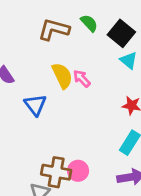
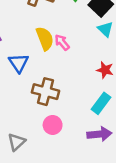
brown cross: (56, 172) -> (46, 92), moved

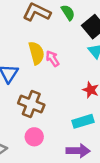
cyan rectangle: (101, 103) -> (83, 121), turned 30

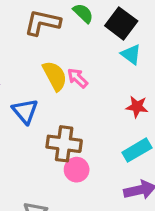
pink circle: (34, 137) -> (77, 170), moved

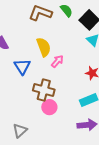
pink arrow: (78, 78) -> (57, 61), moved, turned 80

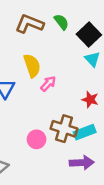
brown cross: (44, 90) -> (64, 129), moved

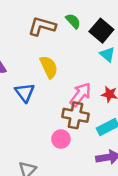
pink arrow: (48, 84) -> (80, 94), moved, size x1.5
brown cross: (64, 129) -> (75, 115), moved

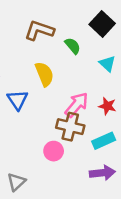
green semicircle: (73, 21) -> (73, 46), moved
black square: (101, 31) -> (102, 24), moved

